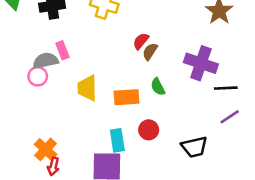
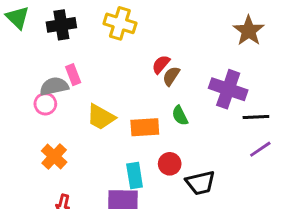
yellow trapezoid: (87, 88) -> (101, 117), turned -60
black trapezoid: (194, 147) -> (200, 183), moved
orange cross: (46, 149) -> (54, 156), moved

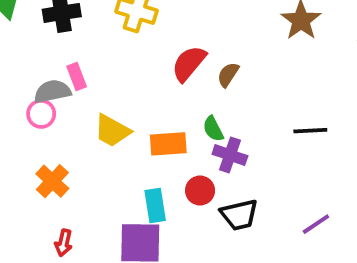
red semicircle: (161, 64) -> (189, 63), size x1.5
brown semicircle: (171, 76) -> (228, 75), moved
purple cross: (228, 89) -> (230, 155), moved, size x0.7
purple line: (260, 149) -> (316, 224), moved

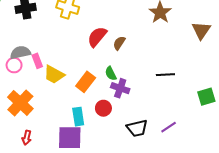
pink rectangle: (77, 76) -> (37, 61), moved
orange rectangle: (168, 144) -> (86, 82), turned -48
orange cross: (52, 181) -> (20, 103), size x1.4
black trapezoid: (239, 215) -> (137, 128), moved

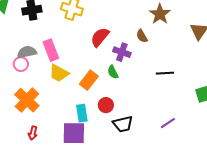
brown semicircle: (119, 43) -> (142, 36), moved, turned -64
pink rectangle: (37, 61) -> (51, 50), moved, size x1.5
purple cross: (120, 88) -> (122, 52), moved
black trapezoid: (137, 128) -> (123, 124), moved

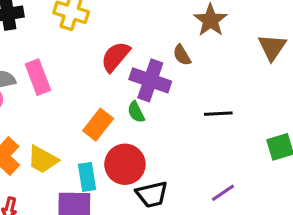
purple cross: (122, 52) -> (150, 80), size x1.4
yellow trapezoid: (59, 73) -> (43, 160), moved
red circle: (106, 105) -> (125, 164), size x1.6

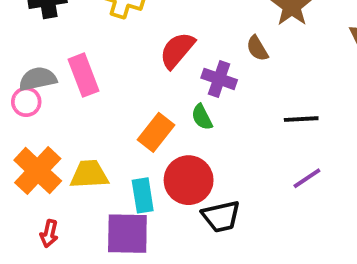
purple cross: (150, 80) -> (219, 79), size x0.7
yellow trapezoid: (43, 160) -> (89, 174), turned 148
purple line: (223, 193) -> (307, 178), moved

